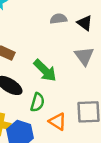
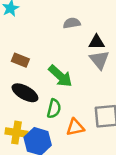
black triangle: (85, 23) -> (97, 42), moved, turned -35
orange triangle: (58, 122) -> (75, 127), turned -42

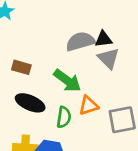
gray semicircle: (72, 23) -> (80, 41), moved, size x1.5
orange triangle: (75, 127) -> (88, 105), moved

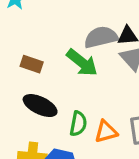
green arrow: (67, 81) -> (82, 63), moved
orange triangle: (88, 105) -> (106, 132), moved

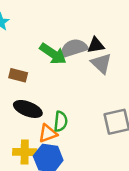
green arrow: (82, 63) -> (53, 54), moved
orange triangle: (106, 132) -> (48, 133), moved

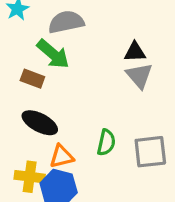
gray semicircle: (74, 48) -> (66, 22), moved
green arrow: (53, 54) -> (53, 54), moved
green semicircle: (61, 121) -> (106, 142), moved

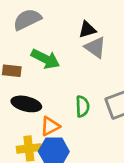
green arrow: (53, 54) -> (45, 59), moved

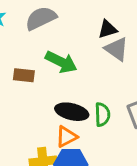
black ellipse: (26, 104) -> (72, 112), moved

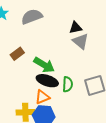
green arrow: (61, 62) -> (44, 65), moved
brown rectangle: (24, 75) -> (17, 54), turned -48

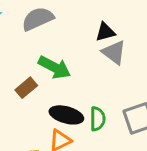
brown rectangle: (17, 54) -> (26, 88), moved
green arrow: (44, 65) -> (54, 67), moved

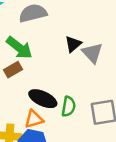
black triangle: (105, 32) -> (73, 44), moved, turned -36
green arrow: (54, 67) -> (19, 48), moved

